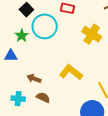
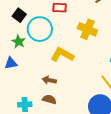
yellow L-shape: (71, 72) -> (62, 55), moved
brown arrow: (34, 79) -> (49, 80), moved

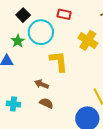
yellow L-shape: (62, 55) -> (59, 61), turned 45
brown semicircle: (49, 99) -> (46, 103), moved

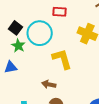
black square: (23, 15) -> (15, 28), moved

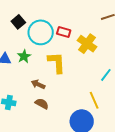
red rectangle: (59, 12) -> (64, 32), moved
green star: (18, 46) -> (24, 56), moved

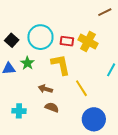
black square: (18, 22) -> (12, 40), moved
red rectangle: (64, 32) -> (67, 41), moved
yellow line: (94, 100) -> (81, 88), moved

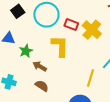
green star: (27, 63) -> (26, 51), moved
yellow line: (81, 88) -> (91, 78), moved, turned 36

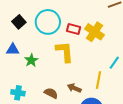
brown arrow: (40, 66) -> (74, 88), moved

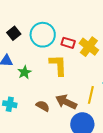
brown arrow: (74, 88) -> (66, 102), size x1.5

